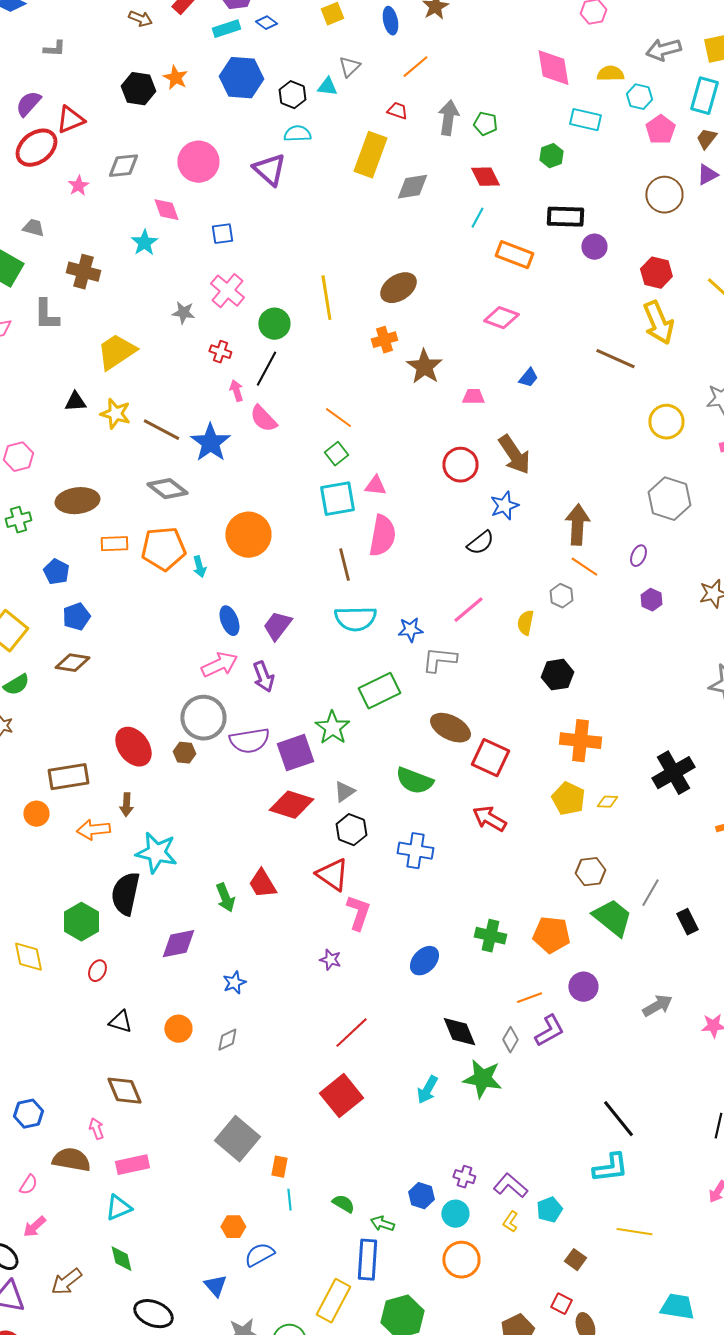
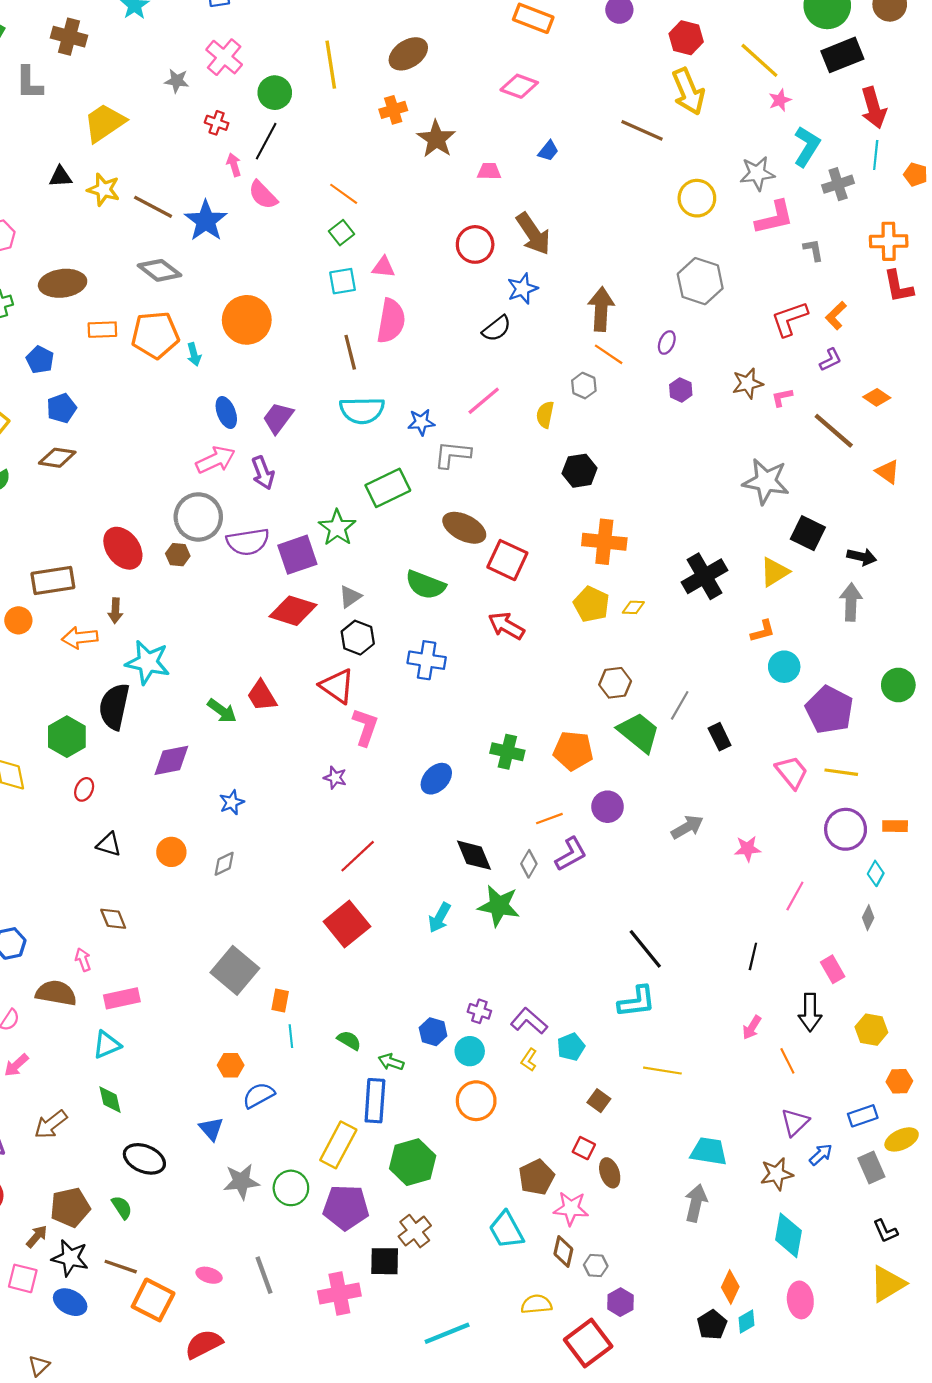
cyan square: (337, 499) -> (343, 281), size x0.7
green arrow: (225, 898) -> (222, 711), turned -32
brown diamond: (124, 1091) -> (113, 919), size x0.7

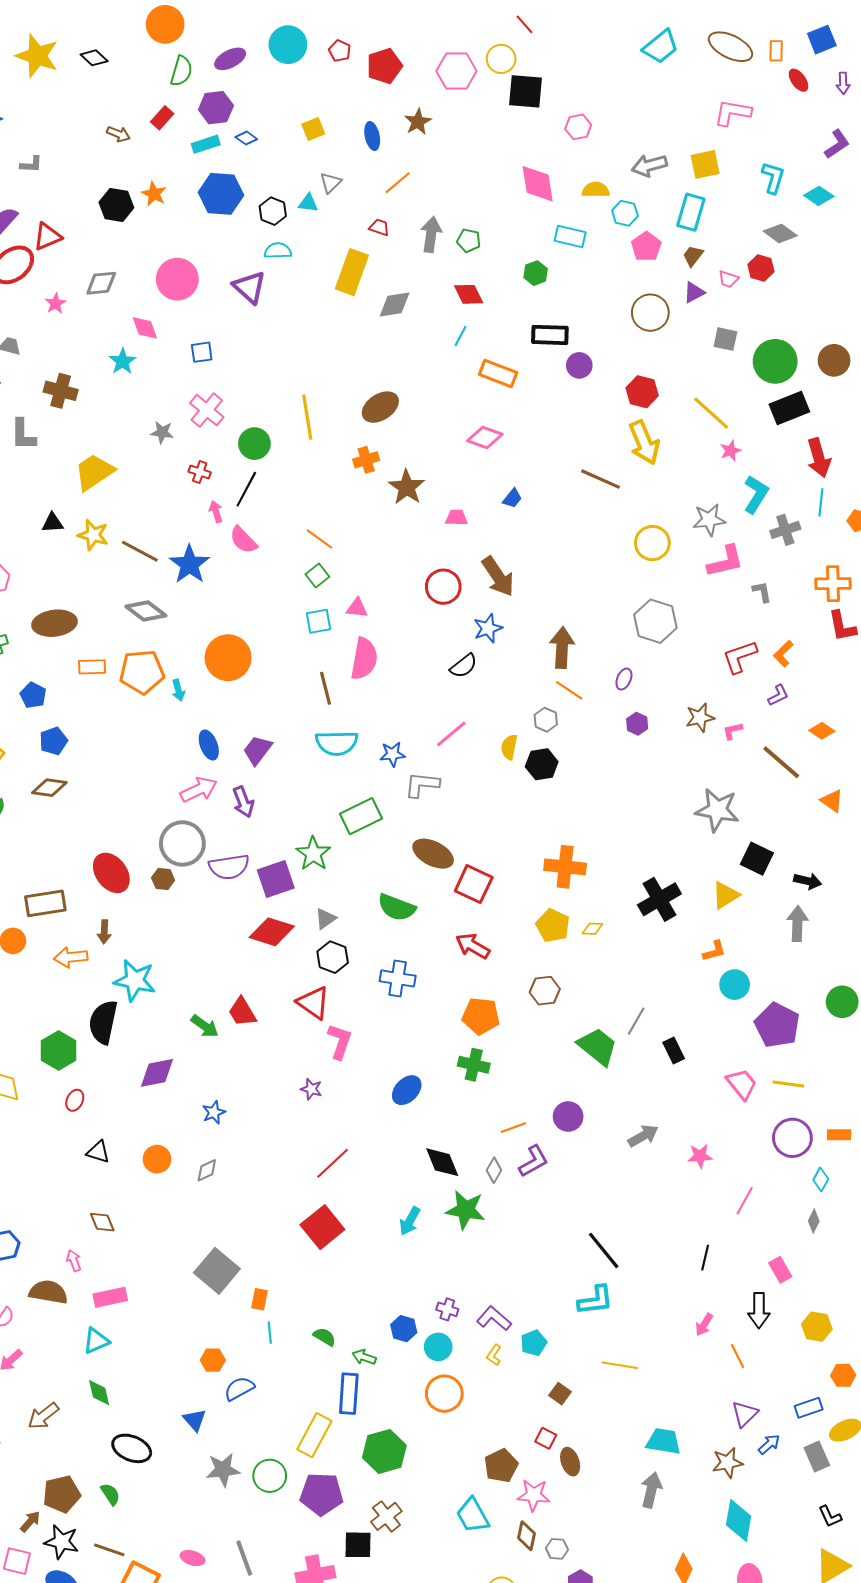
black hexagon: (580, 471) -> (542, 764), moved
brown hexagon: (615, 683) -> (545, 991), moved
orange pentagon: (573, 751) -> (481, 1016), moved

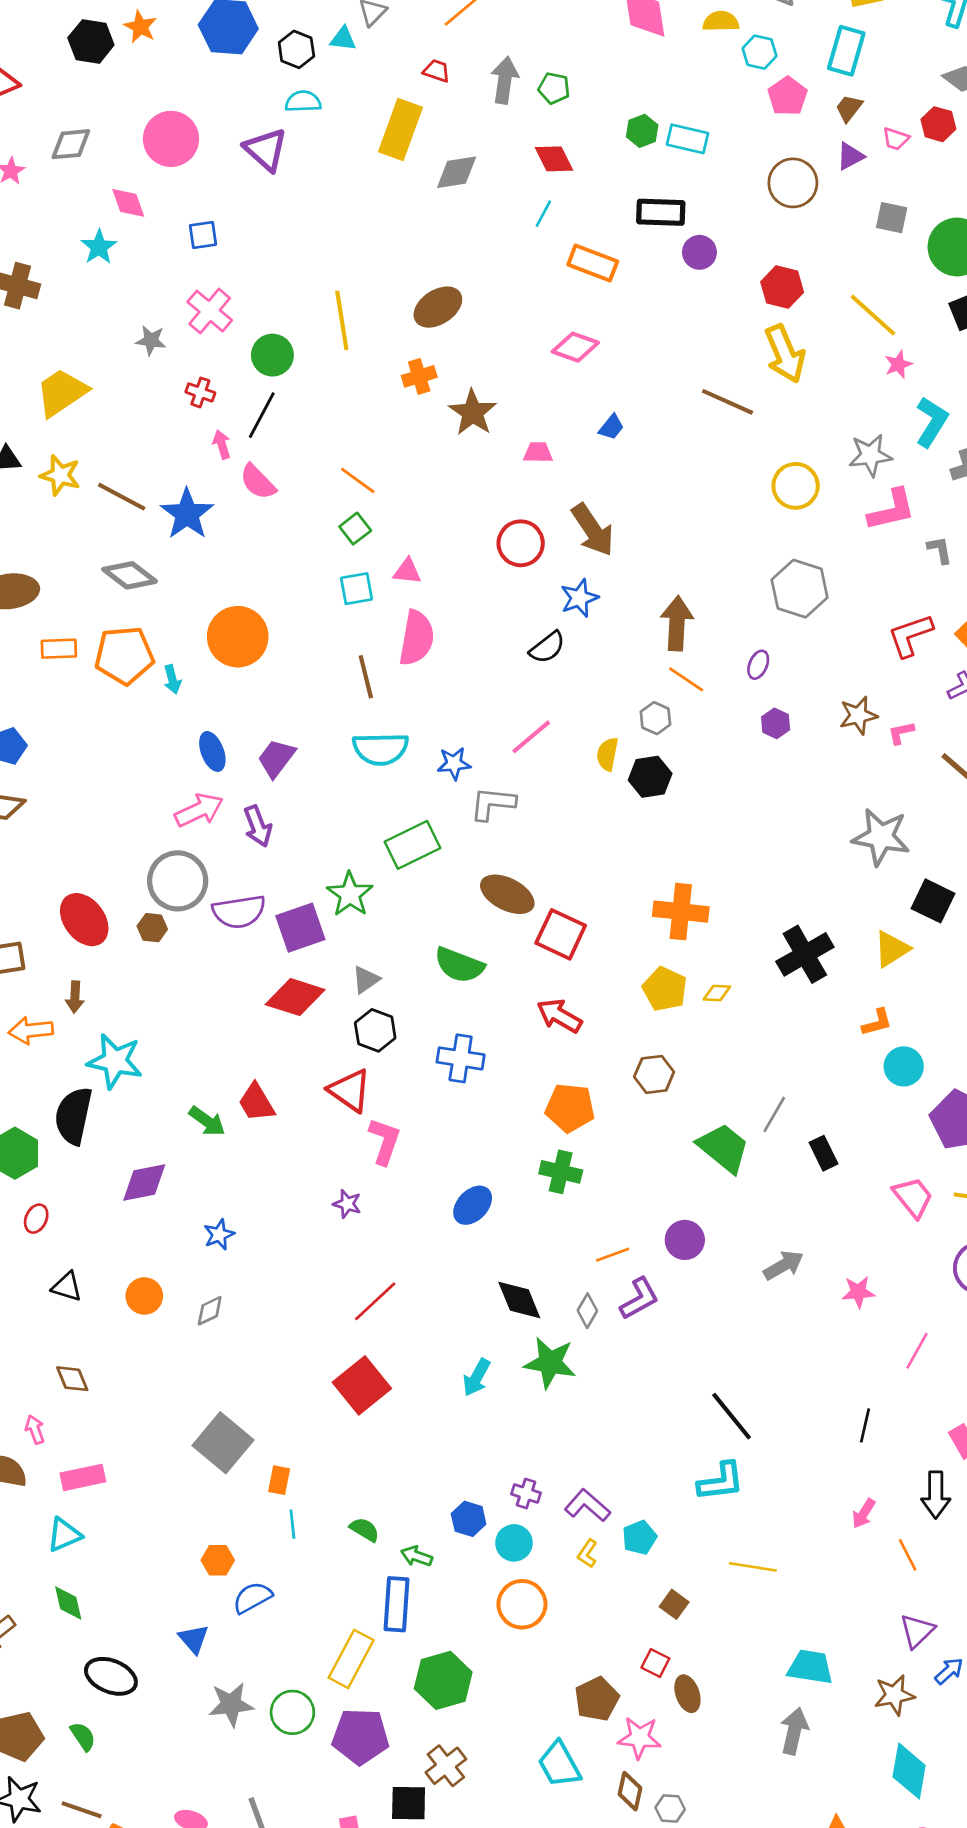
cyan rectangle: (570, 236) -> (687, 139), moved

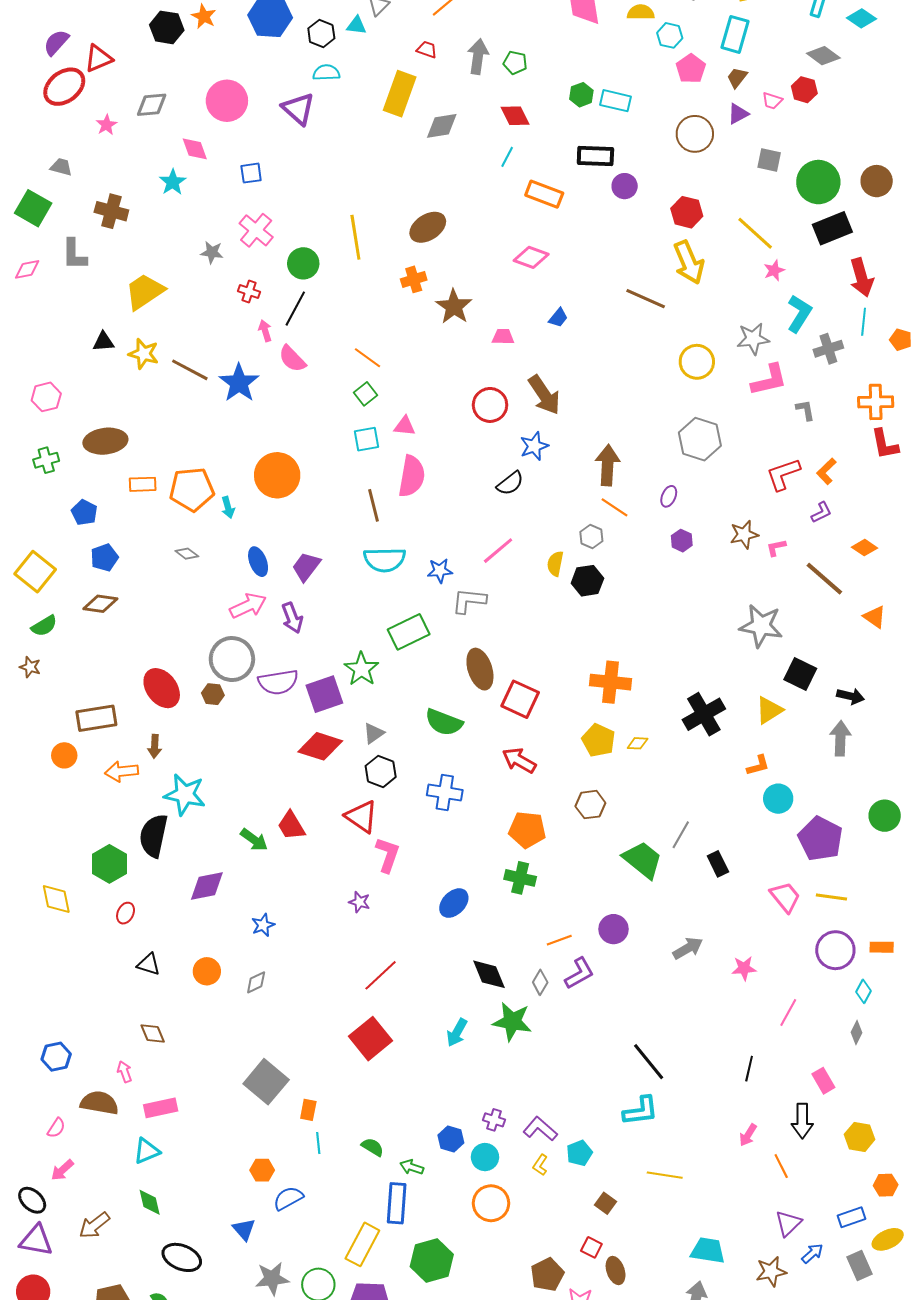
gray diamond: (130, 575) -> (187, 554), moved, size x0.6
brown ellipse: (507, 894) -> (480, 669), turned 45

